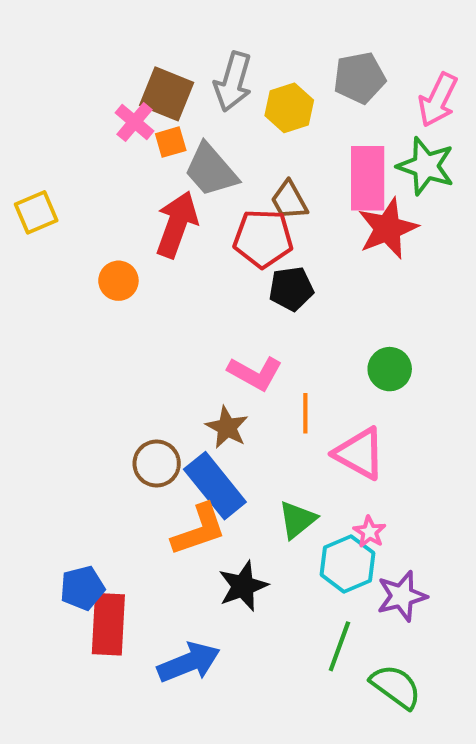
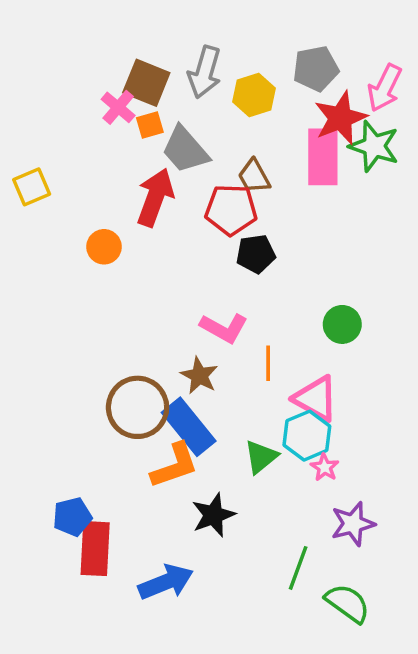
red star: (388, 228) -> (340, 118), moved
brown circle: (157, 463) -> (138, 407), size x1.5
cyan hexagon: (347, 564) -> (307, 436), moved

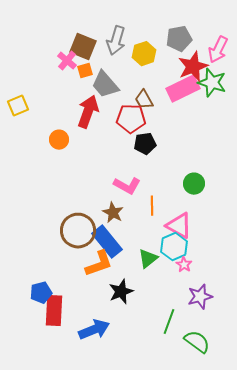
pink rectangle: (323, 157) -> (183, 89), turned 64

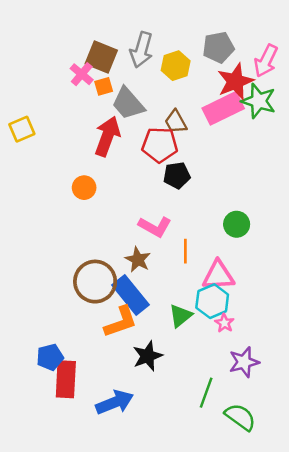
orange circle: (59, 140) -> (84, 188), moved
pink triangle: (179, 226) -> (218, 275), turned -32

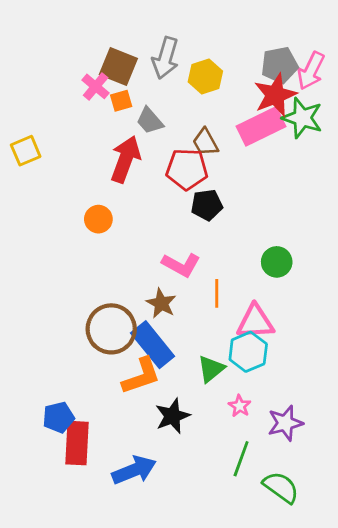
gray pentagon: (218, 47) -> (280, 65), moved
gray trapezoid: (128, 103) -> (150, 121), size x0.7
pink star: (224, 323) -> (240, 406), moved

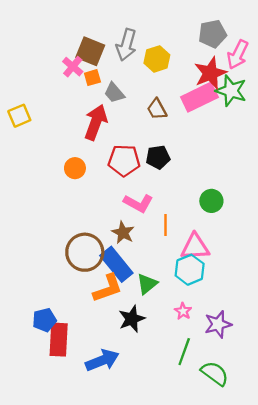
gray pentagon: (280, 65) -> (213, 34), moved
red pentagon: (187, 169) -> (124, 161), moved
green triangle: (211, 369) -> (147, 284), moved

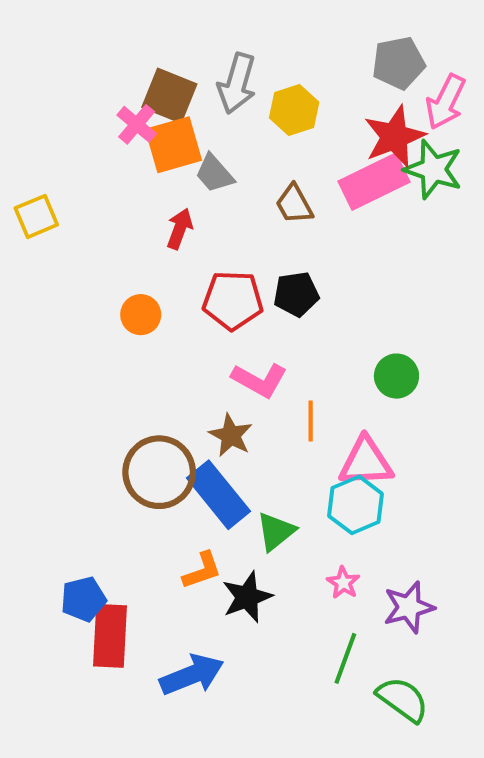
orange square: (92, 78) -> (173, 145), size x1.8
red arrow: (96, 122) -> (180, 229), size x0.6
orange L-shape: (108, 288) -> (202, 570), moved, size x0.7

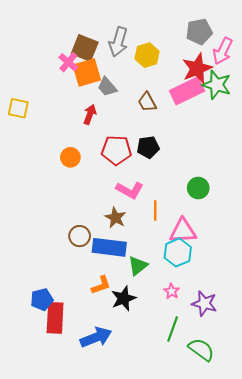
yellow square: (36, 216) -> (18, 108), turned 35
brown circle: (159, 472) -> (80, 236), size x0.6
blue rectangle: (218, 495) -> (109, 247), turned -44
purple star: (409, 607) -> (204, 304), turned 30

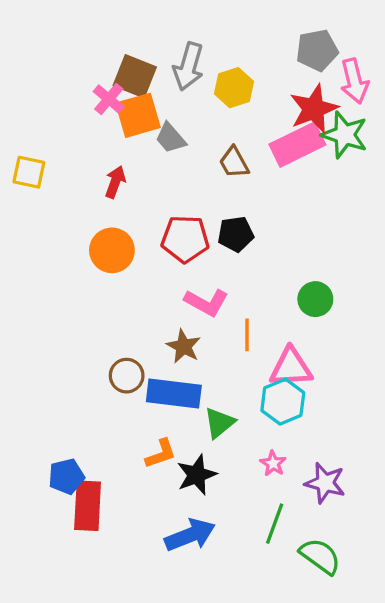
pink arrow: (223, 51) -> (354, 81), turned -40
red arrow: (90, 114) -> (115, 182), moved
orange circle: (70, 157) -> (112, 250), size x1.4
blue arrow: (96, 337) -> (190, 535), moved

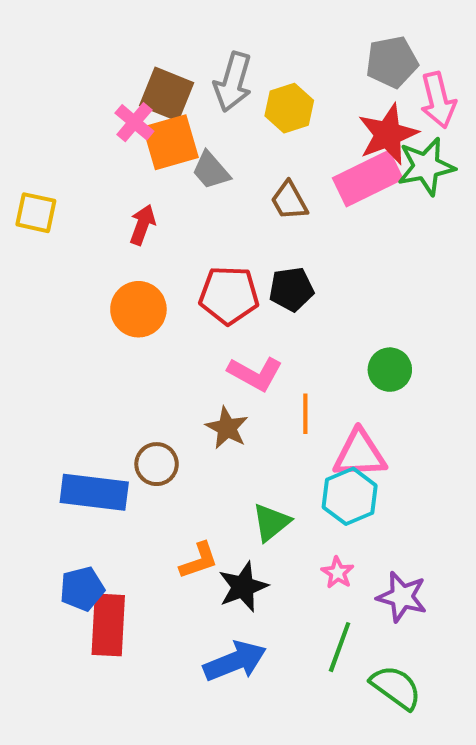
green star: (345, 135) -> (426, 166), turned -30
blue rectangle: (174, 393) -> (94, 492), moved

